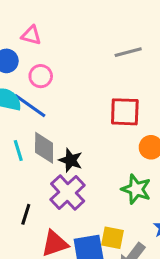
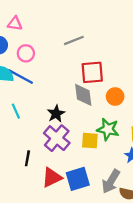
gray line: (128, 52) -> (74, 40), moved
gray diamond: (44, 148) -> (83, 95), moved
black star: (71, 160) -> (56, 114), turned 30
yellow square: (112, 238) -> (90, 141), moved

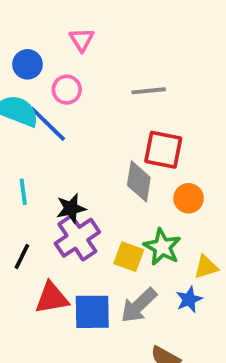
pink triangle: (15, 24) -> (82, 40), moved, turned 35
cyan line: (16, 111) -> (23, 192), moved
black star: (56, 114) -> (71, 208), moved
gray arrow: (111, 181) -> (139, 305), moved

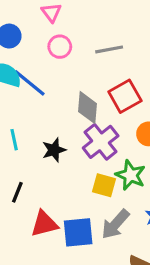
pink circle: (67, 90) -> (60, 47), moved
red square: (163, 150) -> (125, 96), turned -36
gray diamond: (139, 181) -> (88, 108), moved
purple cross: (77, 238) -> (101, 142), moved

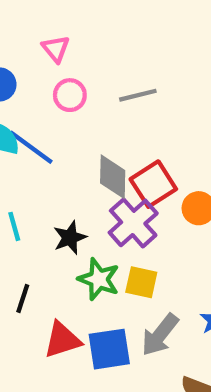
red square: (125, 96) -> (153, 184), moved
green star: (131, 175) -> (99, 279), moved

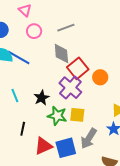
gray diamond: (113, 177) -> (61, 54), moved

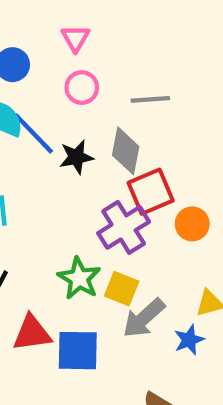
black star: (42, 98) -> (76, 157), moved
gray arrow: (89, 139) -> (144, 318), moved

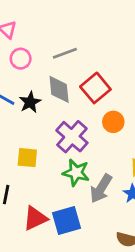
red square: (151, 192) -> (95, 88), moved
green star: (79, 278) -> (76, 173), moved
yellow square: (122, 289) -> (27, 158), moved

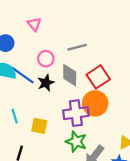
pink circle: (21, 59) -> (46, 59), moved
orange circle: (113, 122) -> (95, 103), moved, size x1.5
purple cross: (72, 137) -> (76, 113), turned 35

